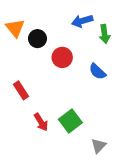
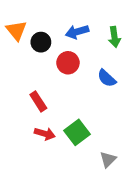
blue arrow: (82, 21) -> (77, 32), moved
red rectangle: (21, 90) -> (38, 101), moved
red arrow: (41, 122) -> (45, 134), turned -42

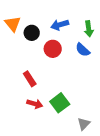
blue semicircle: (107, 78) -> (83, 50), moved

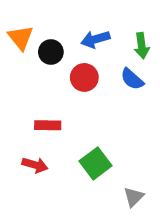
red rectangle: (30, 79) -> (48, 125), turned -56
red arrow: (35, 104) -> (35, 165), moved

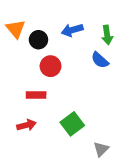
red circle: (84, 77) -> (51, 66), moved
red arrow: (35, 165) -> (26, 125), turned -30

